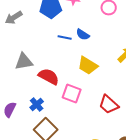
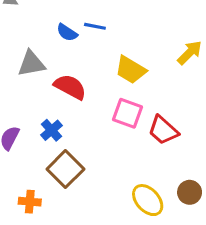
blue semicircle: (83, 35) -> (67, 33), moved
pink square: (72, 94) -> (128, 113), moved

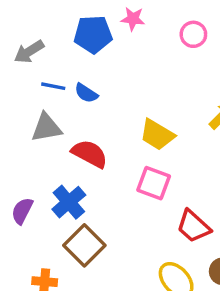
blue line: (95, 26) -> (53, 86), moved
blue cross: (51, 130) -> (69, 202), size x1.4
red trapezoid: (163, 130) -> (193, 226), moved

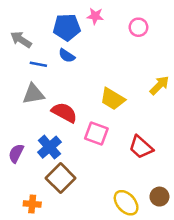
gray arrow: (29, 52) -> (21, 40), turned 65
blue semicircle: (86, 93) -> (67, 56), moved
pink square: (154, 183) -> (96, 134), moved
red trapezoid: (193, 226) -> (141, 147), moved

